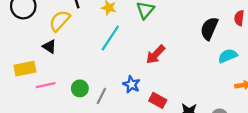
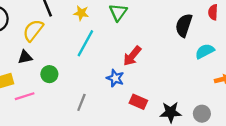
black triangle: (49, 46) -> (25, 57), turned -40
blue star: (131, 84) -> (115, 78), moved
green circle: (80, 88) -> (49, 74), moved

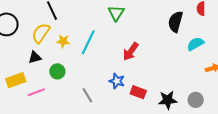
yellow star: (81, 13) -> (63, 41), moved
blue star: (115, 78) -> (117, 81), moved
gray line: (81, 102) -> (87, 95), turned -49

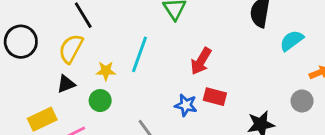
yellow star: (63, 41) -> (106, 71), moved
red rectangle: (138, 92) -> (215, 97), moved
gray circle: (196, 100) -> (302, 101), moved

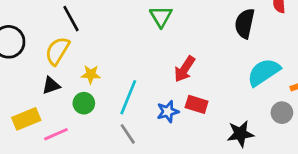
cyan semicircle: (292, 41) -> (264, 72), moved, size x1.4
cyan line: (139, 54) -> (128, 97), moved
blue star: (186, 105) -> (168, 112), turned -30

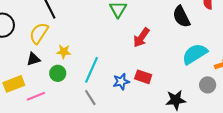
black semicircle: (245, 23) -> (181, 17), turned -40
red arrow: (185, 69) -> (141, 38), moved

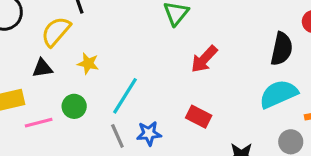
black semicircle: (181, 17) -> (282, 49), moved, turned -150
green circle: (58, 73) -> (74, 106), moved
blue star: (121, 82) -> (149, 133), moved

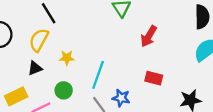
blue star: (149, 133) -> (121, 98), turned 30

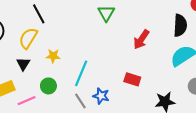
red arrow: (149, 36) -> (141, 39), moved
black triangle: (35, 68) -> (23, 64), turned -40

